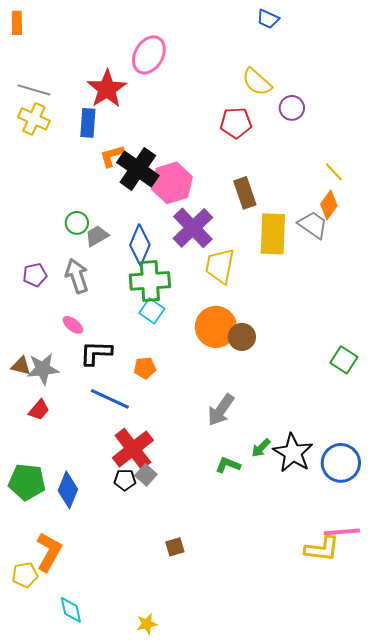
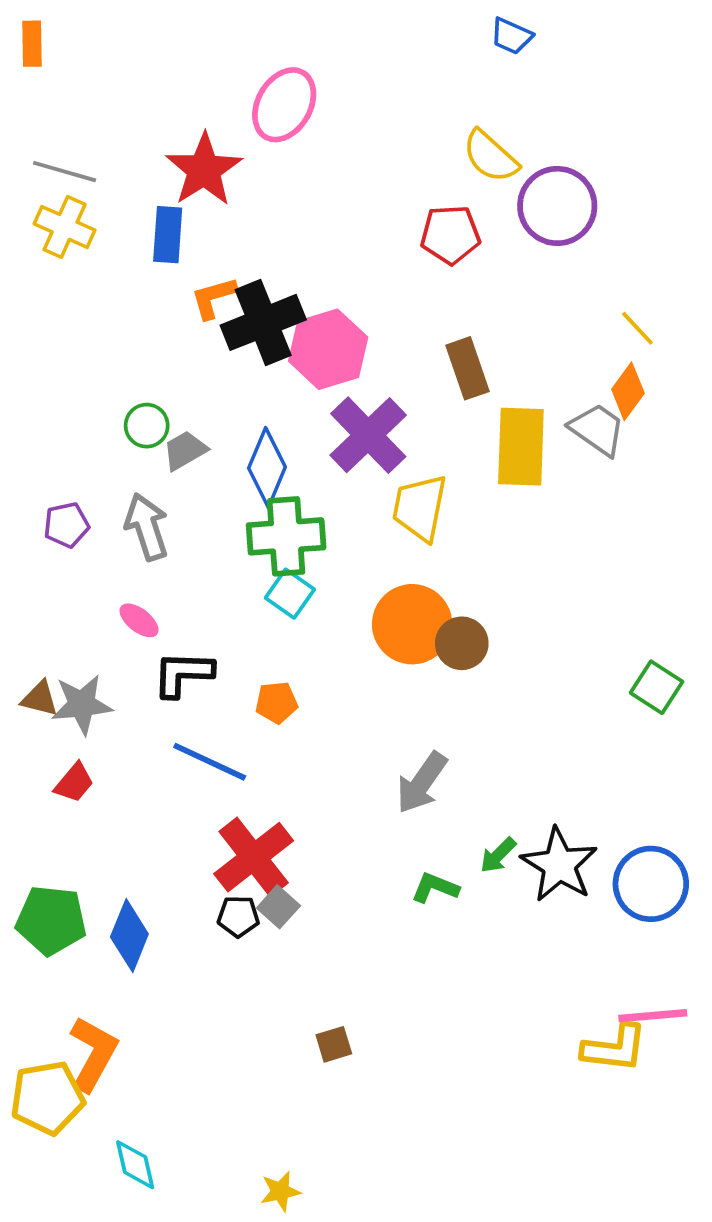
purple circle: (292, 108) -> (557, 206), size x1.6
black cross: (138, 169) -> (263, 322), turned 33
yellow pentagon: (25, 575) -> (47, 1098), size x1.5

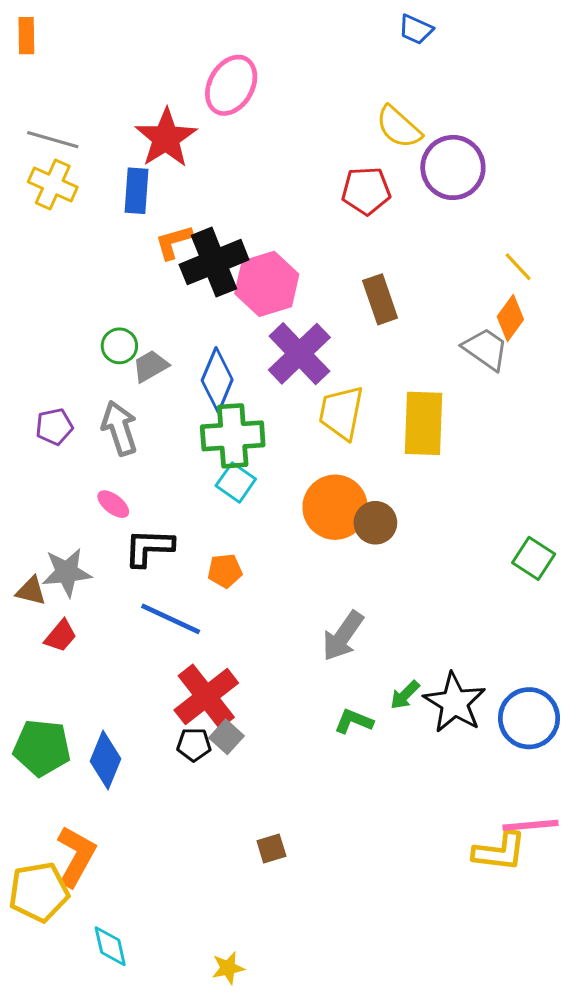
yellow rectangle: (521, 447) -> (424, 423), moved
brown triangle: (40, 699) -> (31, 591), moved

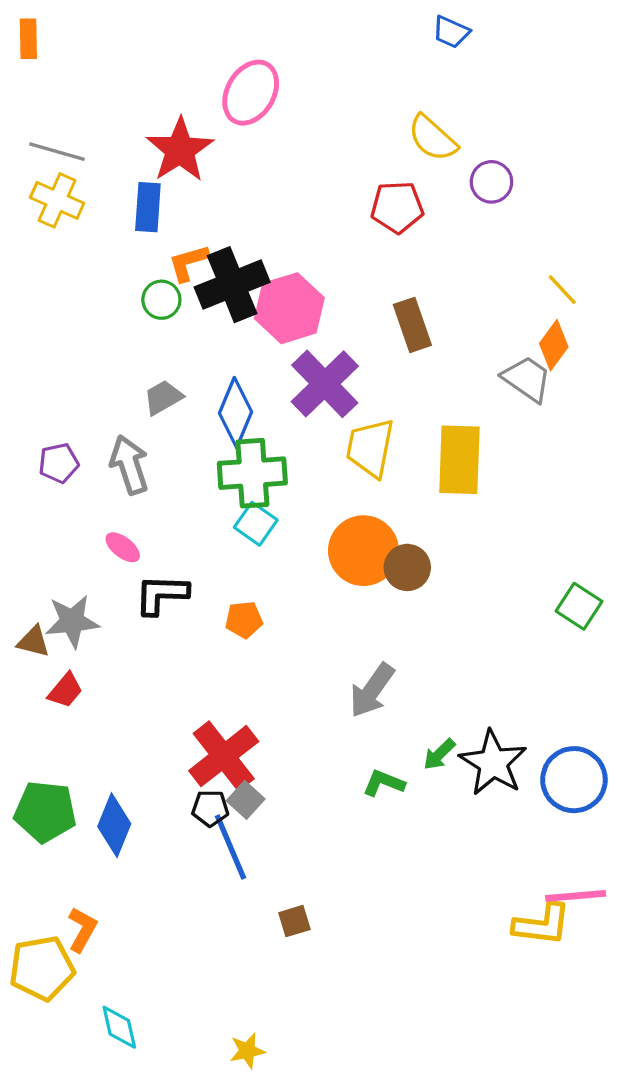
purple circle: (453, 167) -> (491, 182), size x0.6
green circle: (119, 346) -> (161, 300), moved
blue line: (171, 619) -> (230, 847), moved, turned 42
orange L-shape: (76, 856) -> (82, 930), size x0.7

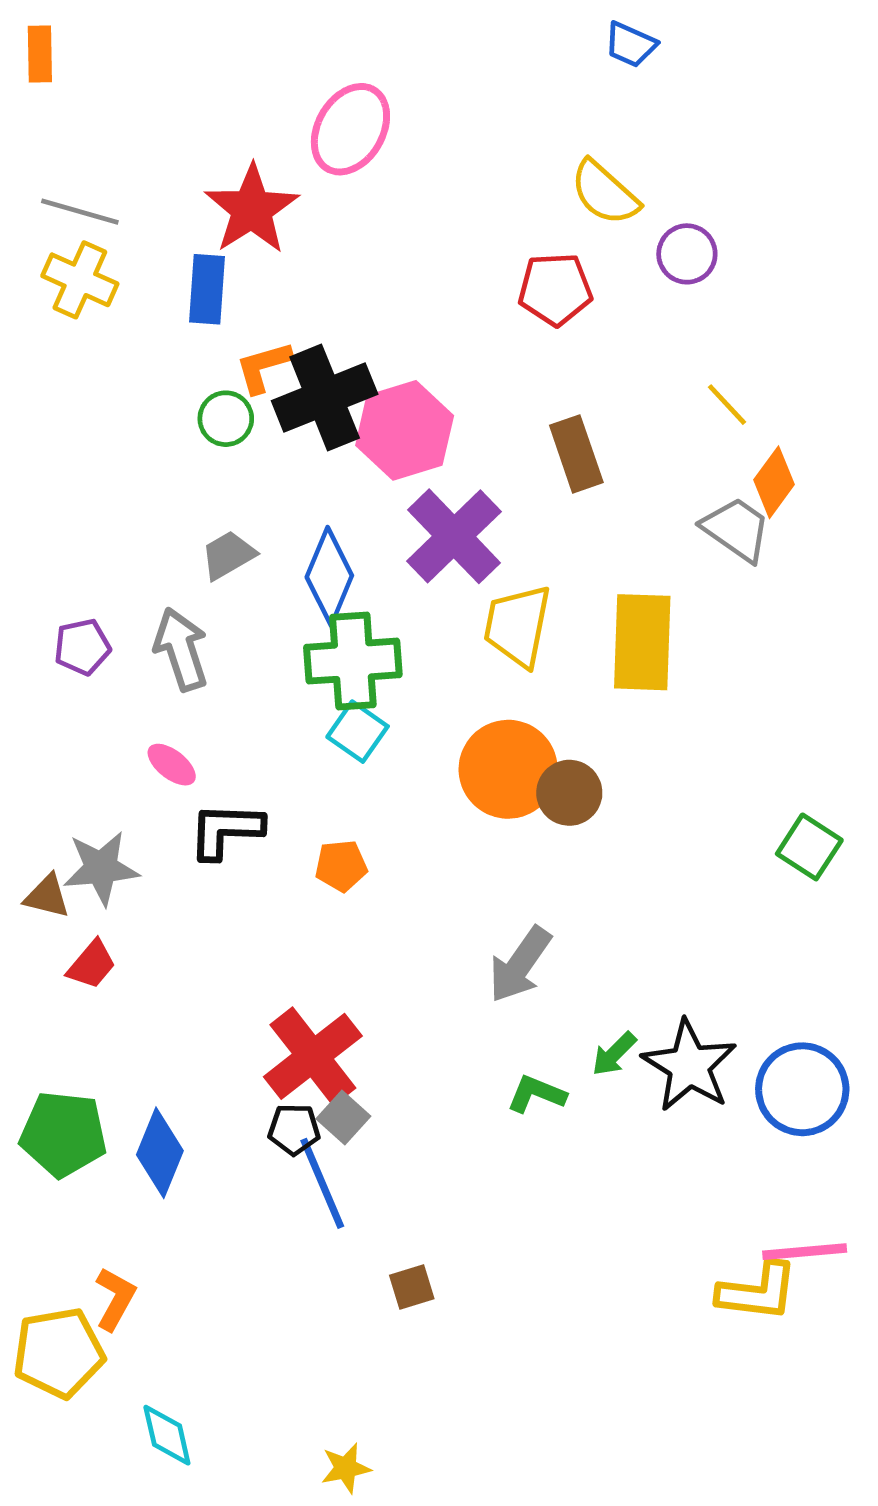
yellow line: (562, 290) -> (727, 405), moved

